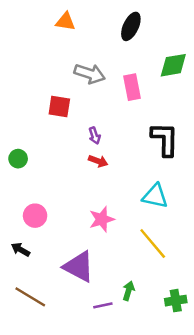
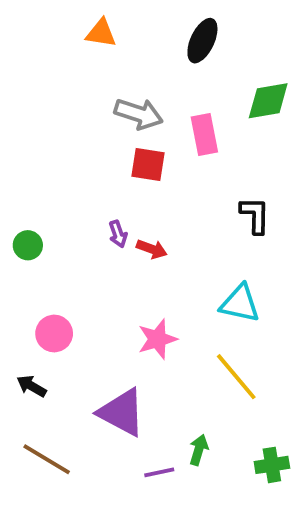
red square: (59, 106) -> (148, 165), moved
purple arrow: (94, 136) -> (118, 234), moved
black L-shape: (165, 139) -> (255, 215), size x0.7

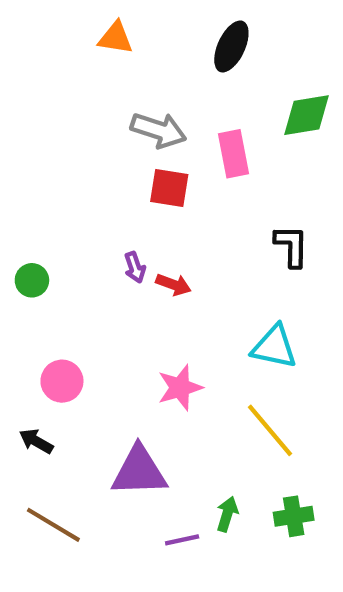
purple triangle: (122, 412) -> (139, 471), turned -30
green cross: (272, 465) -> (294, 516), moved

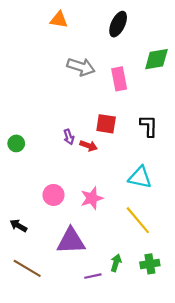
red square: (169, 188) -> (106, 124), moved
pink circle: (62, 381) -> (53, 195), moved

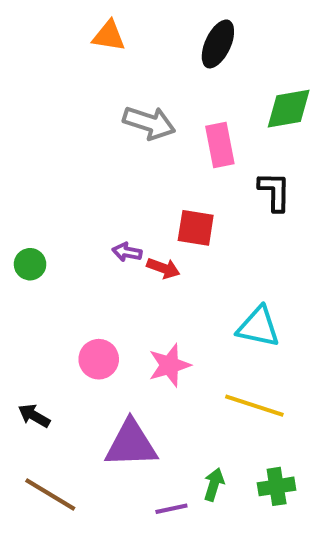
black L-shape: (149, 126) -> (275, 191), moved
purple arrow: (69, 137) -> (127, 252), turned 120
yellow line: (138, 220) -> (254, 406), turned -32

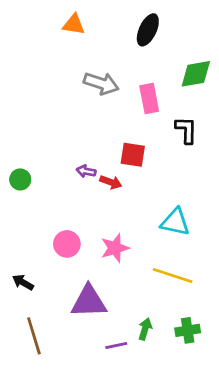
brown line: (50, 495) -> (34, 336), turned 42

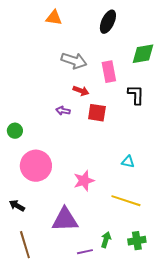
purple arrow: (86, 171) -> (63, 111), moved
red arrow: (111, 182) -> (81, 91), moved
cyan triangle: (175, 222) -> (128, 162), size x0.6
pink circle: (67, 244) -> (36, 166), moved, size x1.6

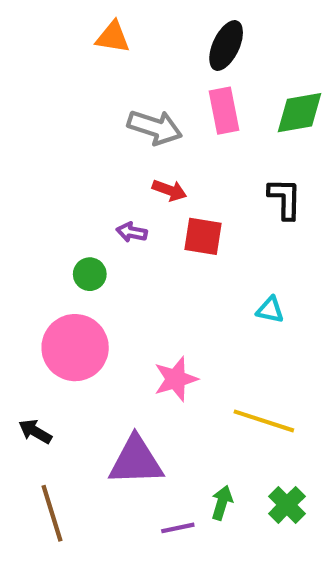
pink rectangle: (109, 72) -> (224, 111), moved
green circle: (15, 131) -> (90, 274), moved
cyan triangle: (128, 162) -> (270, 310), moved
green cross: (137, 241) -> (287, 505), turned -36

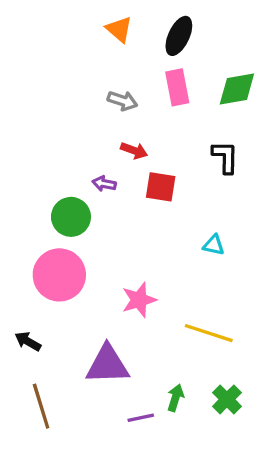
orange triangle: (113, 37) -> (119, 29), moved, turned 32
gray arrow: (155, 127) -> (122, 101), size x0.7
green circle: (90, 274) -> (71, 217), size x1.5

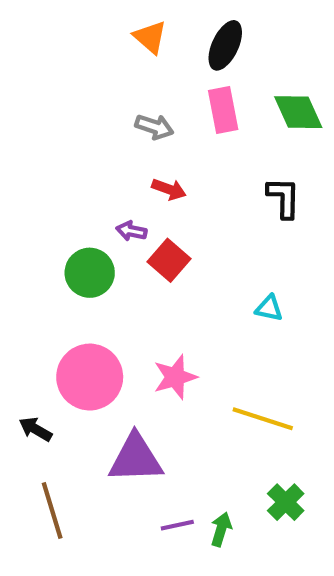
green diamond: (237, 89) -> (298, 112), turned 75
red square: (161, 187) -> (169, 260), moved, turned 32
pink circle: (59, 275) -> (90, 377), moved
green arrow: (176, 398) -> (221, 529), moved

